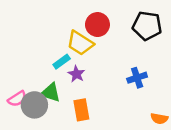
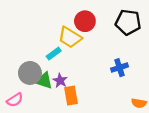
purple star: (76, 74) -> (60, 81), moved
pink semicircle: (17, 99) -> (15, 100), moved
gray circle: (34, 105) -> (30, 73), moved

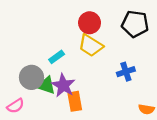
yellow trapezoid: (70, 37) -> (91, 46), moved
purple star: (60, 81) -> (63, 85), size x1.5

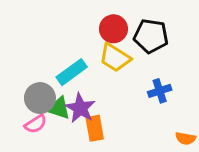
black pentagon: (135, 24) -> (151, 36), moved
cyan rectangle: (57, 57) -> (72, 72), size x1.5
pink semicircle: (16, 106) -> (36, 124), moved

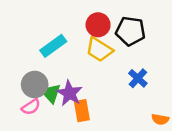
cyan rectangle: (72, 72) -> (53, 46), moved
blue cross: (160, 91) -> (138, 78), turned -30
green triangle: (59, 108) -> (51, 93), turned 30

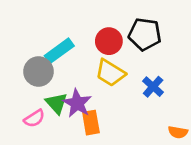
red circle: (98, 25) -> (109, 41), moved
yellow trapezoid: (99, 50) -> (110, 73), moved
gray circle: (35, 84) -> (38, 71), moved

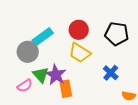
black pentagon: (145, 34) -> (117, 34), moved
blue cross: (153, 87) -> (111, 73), moved

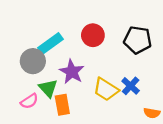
yellow trapezoid: (80, 53) -> (106, 89), moved
purple star: (56, 75) -> (72, 72), moved
orange rectangle: (66, 89) -> (62, 105), moved

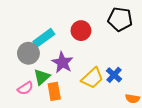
black pentagon: (138, 40) -> (120, 19), moved
green triangle: (48, 88) -> (42, 77), turned 30
yellow trapezoid: (106, 89) -> (92, 78), turned -75

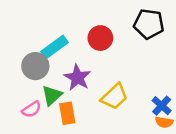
blue cross: (114, 75) -> (162, 106), moved

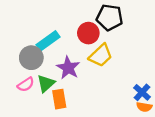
black pentagon: (149, 24) -> (110, 17), moved
yellow trapezoid: (114, 97) -> (101, 55), moved
pink semicircle: (31, 109) -> (26, 85), moved

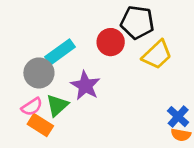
yellow trapezoid: (101, 55) -> (157, 55), moved
orange rectangle: (59, 99) -> (40, 125), moved, turned -48

